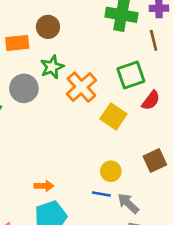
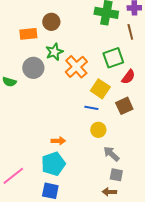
brown square: (155, 161) -> (124, 106), moved
orange arrow: (44, 186) -> (58, 141), moved
blue line: (101, 194) -> (91, 108), moved

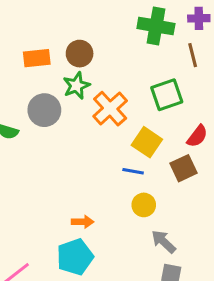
brown circle: (51, 22) -> (80, 54), moved
red semicircle: (128, 77) -> (197, 136), moved

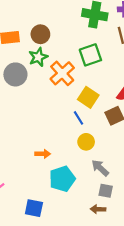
green square: (167, 95) -> (90, 55), moved
blue line: (133, 171) -> (78, 118), turned 48
cyan pentagon: (75, 257) -> (62, 179), moved

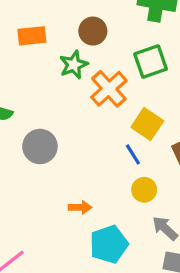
brown circle: (40, 34) -> (93, 31), moved
gray circle: (15, 74) -> (40, 146), moved

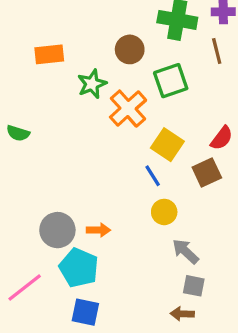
brown circle: (93, 31) -> (130, 49), moved
gray circle: (40, 146) -> (57, 230), moved
cyan pentagon: (109, 244) -> (79, 268), moved, turned -30

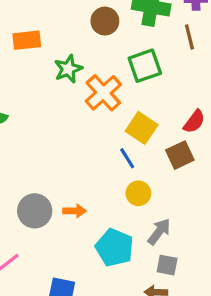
brown circle: (130, 49) -> (105, 21), moved
gray arrow: (186, 251) -> (159, 232), turned 84
cyan pentagon: (79, 268) -> (114, 248), moved

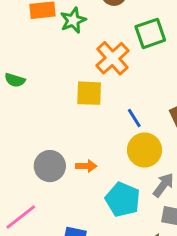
green star: (68, 69) -> (73, 20), moved
yellow square: (142, 128) -> (89, 93), moved, turned -32
yellow circle: (138, 193) -> (145, 150), size x1.5

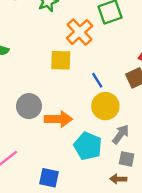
gray circle: (50, 166) -> (29, 106), moved
orange arrow: (86, 166) -> (58, 119), size x1.6

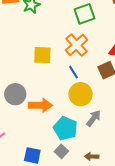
orange cross: (80, 32) -> (76, 45), moved
gray square: (127, 159) -> (61, 151), moved, turned 32

